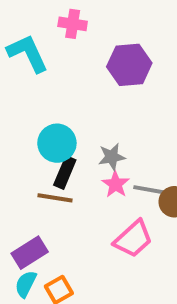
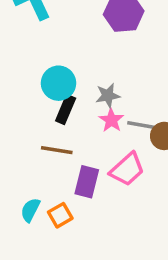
brown line: (55, 198) -> (57, 150), moved
purple rectangle: (30, 253) -> (87, 182), moved, turned -44

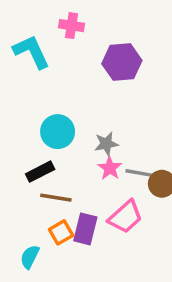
black rectangle: (66, 110) -> (40, 172), moved, turned 40
orange square: (60, 215) -> (61, 232), moved

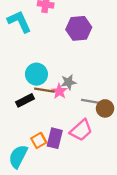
pink star: (110, 168) -> (59, 91), moved
brown line: (56, 198) -> (44, 90), moved
cyan semicircle: (30, 257) -> (18, 156), size x1.5

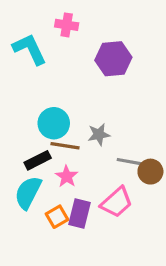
pink star: (59, 91) -> (67, 176), moved
cyan semicircle: (18, 156) -> (28, 193), moved

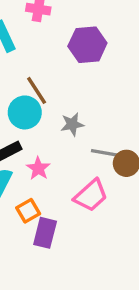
brown line: (65, 146) -> (37, 90), moved, turned 48
purple rectangle: (80, 213) -> (45, 233), moved

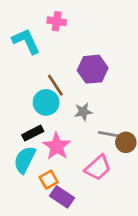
purple hexagon: (87, 45) -> (93, 69), moved
pink star: (38, 168) -> (57, 146), size x1.5
purple rectangle: (45, 233) -> (62, 197), turned -70

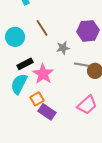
purple hexagon: (93, 69) -> (88, 31), moved
cyan circle: (46, 102) -> (15, 37), moved
pink trapezoid: (98, 168) -> (87, 105), moved

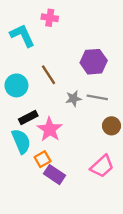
purple hexagon: (88, 31) -> (94, 62), moved
gray line: (83, 65) -> (97, 97), moved
cyan semicircle: (19, 84) -> (21, 141), turned 130

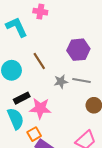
pink star: (50, 129) -> (40, 108), turned -30

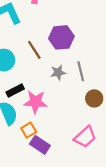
purple hexagon: (78, 50) -> (61, 37), moved
gray line: (81, 81) -> (81, 71), turned 66

